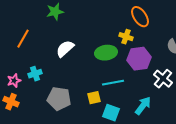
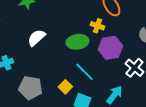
cyan line: (113, 83) -> (84, 72), turned 55
yellow square: (94, 98) -> (65, 87), turned -32

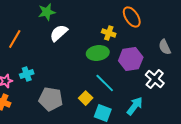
yellow cross: (97, 26) -> (109, 33), moved
white semicircle: (36, 38) -> (59, 33), moved

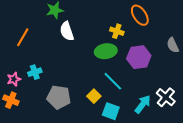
white semicircle: (59, 33) -> (67, 31), turned -66
white cross: (155, 79) -> (166, 97), moved

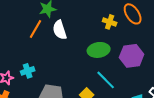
yellow cross: (117, 31) -> (110, 22), moved
orange line: (23, 37) -> (36, 29), moved

